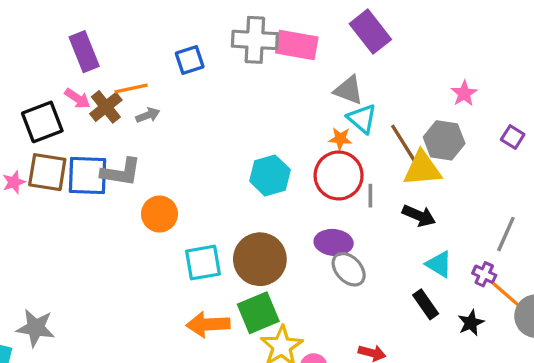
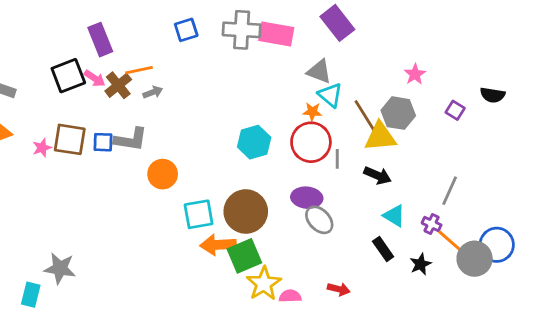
blue square: (190, 60) -> (186, 30), moved
black square: (42, 122) -> (68, 76), moved
blue square: (87, 175) -> (103, 142), size x0.6
orange arrow: (208, 324) -> (218, 245), moved

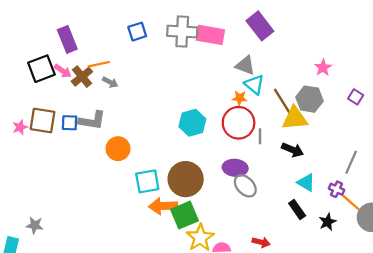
gray arrow: (153, 92) -> (110, 82), turned 49
gray star: (60, 268) -> (35, 225), size x0.7

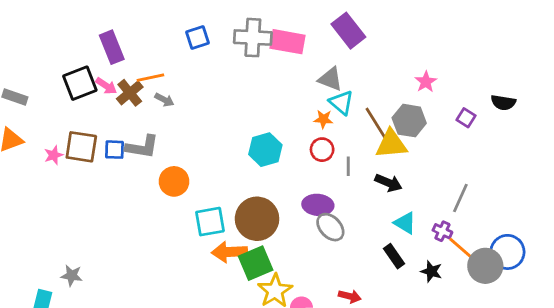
red circle: (239, 123) -> (322, 150), size x0.6
black star: (327, 222) -> (431, 271), turned -30

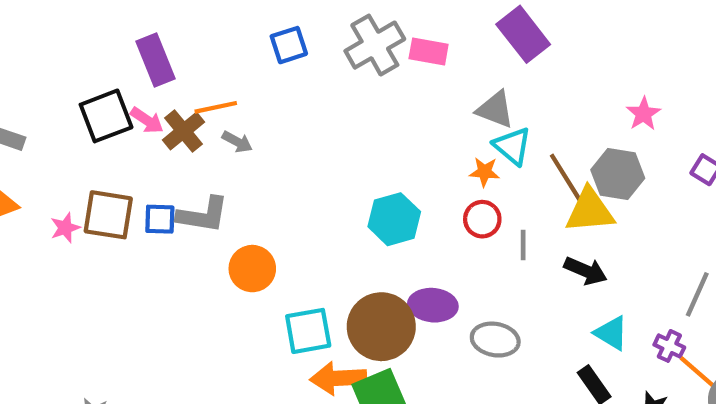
gray cross: (253, 38) -> (375, 45), turned -33
pink rectangle: (287, 42) -> (429, 51), size x0.7
purple ellipse: (318, 205) -> (433, 305), moved
gray ellipse: (330, 227) -> (495, 340), turned -36

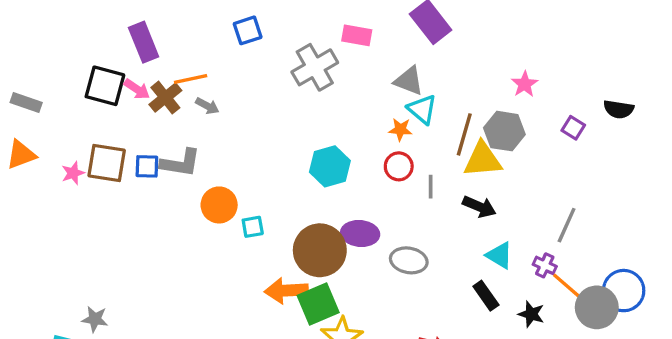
gray cross: (375, 45) -> (315, 67), moved
black square: (106, 116) -> (105, 86), turned 36
brown line: (566, 178) -> (464, 134), turned 48
cyan square: (308, 331) -> (253, 227), moved, size x0.6

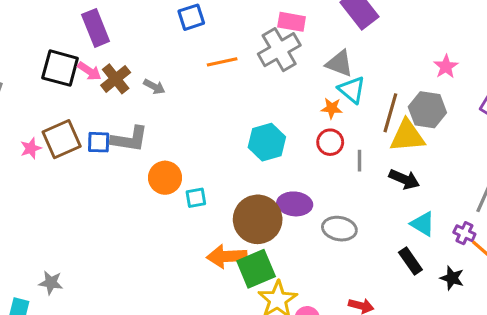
gray cross: (315, 67) -> (279, 50), moved
orange line: (191, 79) -> (222, 62), moved
brown square: (107, 163) -> (62, 139), turned -33

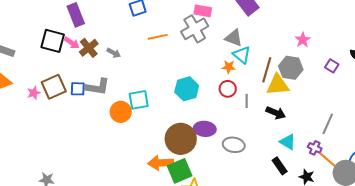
cyan square: (196, 198) -> (139, 100), moved, size x1.5

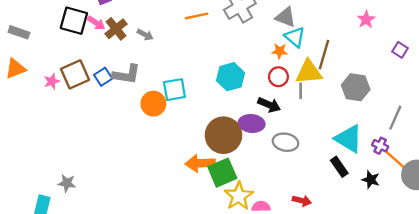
gray hexagon: (291, 68) -> (356, 87), moved
yellow triangle: (278, 85) -> (309, 72), moved
blue square: (78, 89) -> (103, 77), turned -35
black arrow: (276, 113) -> (269, 105), moved
cyan triangle: (288, 142) -> (349, 139), size x1.5

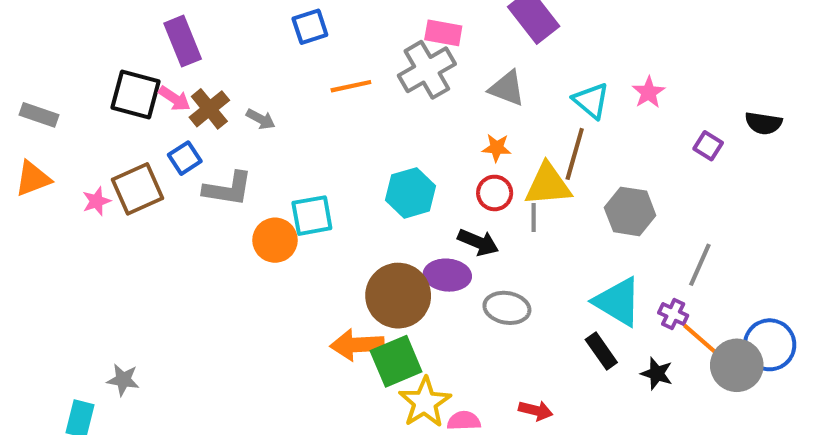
cyan triangle: (295, 37) -> (591, 101), moved
blue square: (103, 77) -> (185, 158), moved

